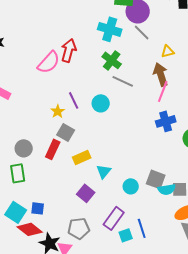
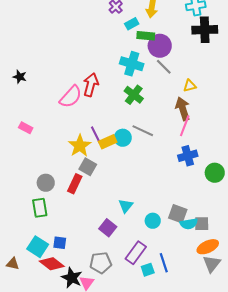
gray line: (123, 81) -> (143, 131), moved
yellow star: (58, 111) -> (80, 146), size x1.6
yellow rectangle: (82, 157) -> (108, 142), moved

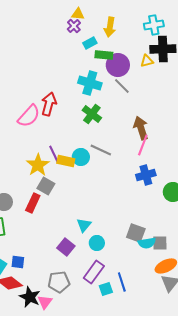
yellow triangle: (190, 86) -> (147, 61), moved
yellow rectangle: (108, 142) -> (66, 161), turned 36
cyan circle: (153, 221) -> (97, 243), moved

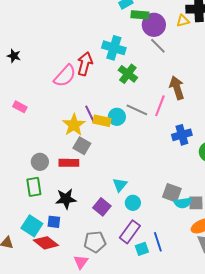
cyan cross: (90, 83) -> (114, 48), moved
pink line: (143, 145) -> (160, 106), moved
red rectangle: (33, 203) -> (69, 163), turned 66
black star: (30, 297) -> (66, 199), moved, turned -30

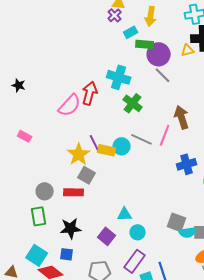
cyan triangle: (120, 185) -> (125, 214), turned 49
blue square: (54, 222) -> (67, 254), moved

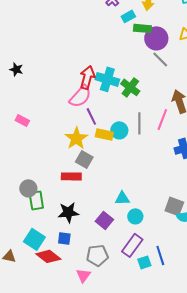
cyan cross: (119, 77) -> (107, 79), moved
pink semicircle: (70, 105) -> (80, 96), moved
gray line: (142, 139) -> (139, 123), turned 65
purple line: (95, 143) -> (91, 116), moved
gray circle: (45, 191) -> (28, 188), moved

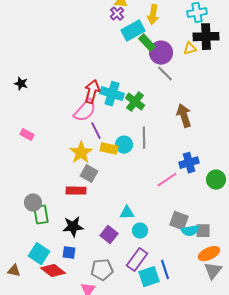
cyan rectangle: (128, 16) -> (133, 31), size x1.6
green rectangle: (142, 28) -> (147, 43), turned 42
pink line: (162, 119) -> (167, 180), moved, turned 35
cyan square: (144, 262) -> (149, 277), size x1.5

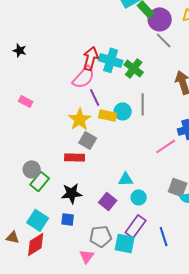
green rectangle: (41, 215) -> (40, 181), turned 48
red diamond: (53, 271) -> (36, 244), moved, turned -70
cyan square: (149, 277) -> (125, 243), moved, turned 30

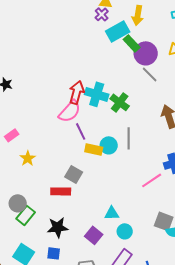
pink rectangle: (26, 101) -> (12, 135), turned -64
yellow star: (80, 119) -> (28, 158), moved, size x0.7

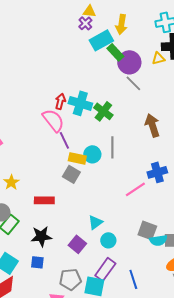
red arrow: (77, 92) -> (60, 101), size x0.7
pink semicircle: (70, 111) -> (53, 120), turned -80
yellow star: (28, 158) -> (11, 182), moved
gray square: (74, 174) -> (71, 174), moved
cyan triangle: (112, 213) -> (95, 222), turned -35

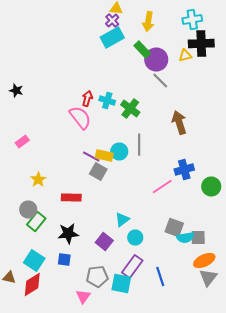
cyan rectangle: (101, 40) -> (112, 38), moved
cyan cross: (80, 103) -> (107, 100), size x0.7
purple line: (64, 140) -> (91, 156), moved, turned -36

